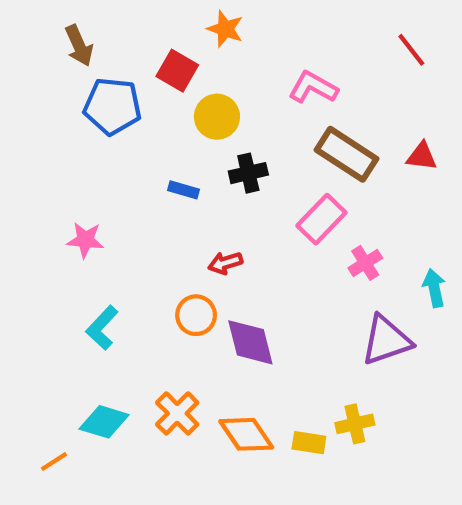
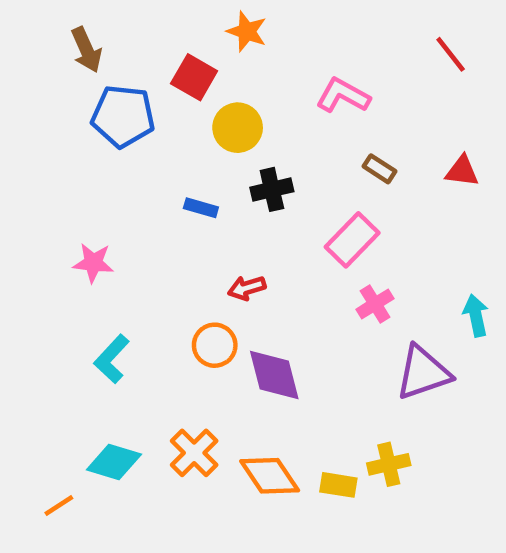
brown rectangle: (346, 154) -> (380, 169), size x0.5
pink cross: (365, 263) -> (375, 304), moved

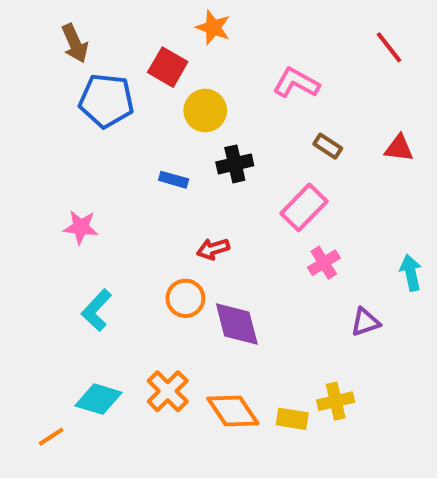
purple triangle: (423, 373) -> (365, 322), size x0.6

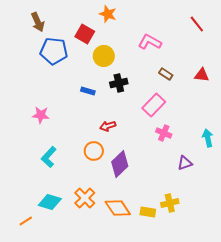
pink cross: (324, 263) -> (164, 133), turned -35
purple diamond: (237, 324) -> (120, 164), turned 60

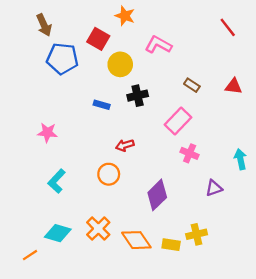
pink L-shape: (150, 42) -> (158, 45), moved
purple diamond: (120, 164) -> (157, 195), moved

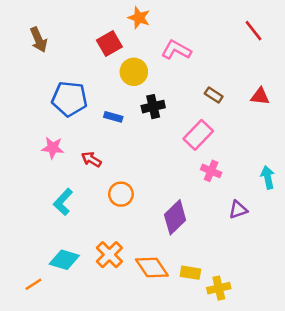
brown arrow: (44, 25) -> (39, 40), moved
red square: (98, 39) -> (109, 43), turned 30
blue pentagon: (62, 59) -> (69, 99), moved
red arrow: (125, 145) -> (91, 159), moved, turned 48
yellow cross: (197, 234) -> (219, 288), moved

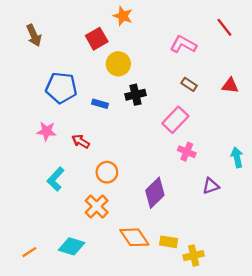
pink L-shape: (176, 50) -> (183, 44), moved
orange cross: (109, 255) -> (97, 206), moved
cyan diamond: (64, 260) -> (72, 246), moved

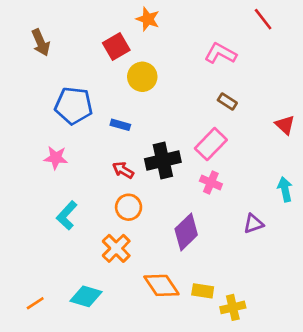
red line: (224, 27) -> (263, 19), moved
red triangle: (230, 86) -> (285, 125), moved, turned 36
black cross: (135, 95) -> (163, 161), moved, size x1.4
red arrow: (81, 141) -> (123, 170), moved
pink cross: (187, 152) -> (211, 182), moved

